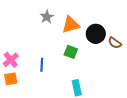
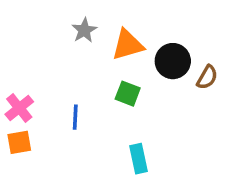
brown semicircle: (115, 43) -> (207, 77), turned -96

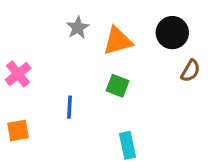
black circle: (173, 61) -> (172, 33), moved
pink cross: (19, 108) -> (18, 74), moved

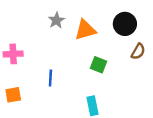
pink cross: (18, 74) -> (13, 54), turned 36
green square: (118, 86) -> (98, 65), moved

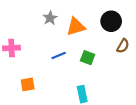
blue line: (50, 78) -> (59, 56), moved, turned 64
orange square: (13, 95) -> (28, 84), moved

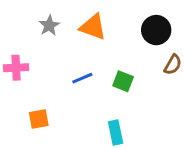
gray star: (50, 18) -> (49, 25), moved
orange triangle: (76, 27) -> (93, 27), moved, turned 36

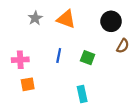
pink cross: (16, 68) -> (20, 60), moved
blue line: (82, 78) -> (59, 56), turned -56

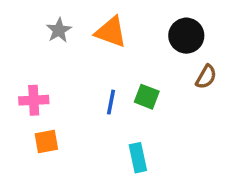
blue line: (59, 56) -> (111, 102), moved

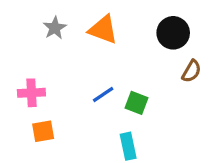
green square: (147, 97) -> (136, 103), moved
blue line: (111, 102) -> (103, 95), turned 45

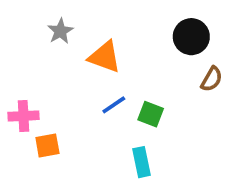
orange triangle: (103, 29) -> (105, 57), moved
pink cross: (31, 93) -> (23, 116), moved

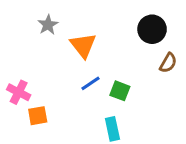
orange triangle: (105, 57) -> (83, 45), turned 32
pink cross: (23, 116) -> (19, 92), turned 30

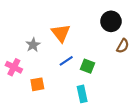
gray star: (48, 25) -> (33, 45), moved
orange square: (38, 116) -> (37, 84), moved

